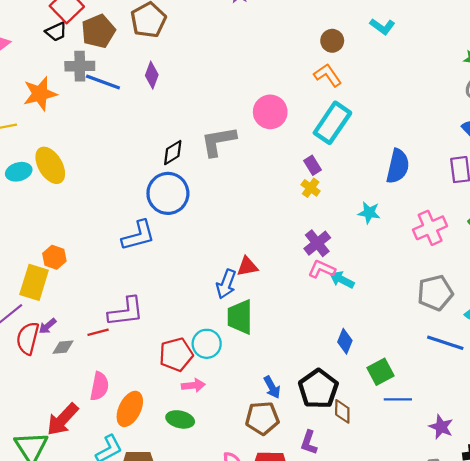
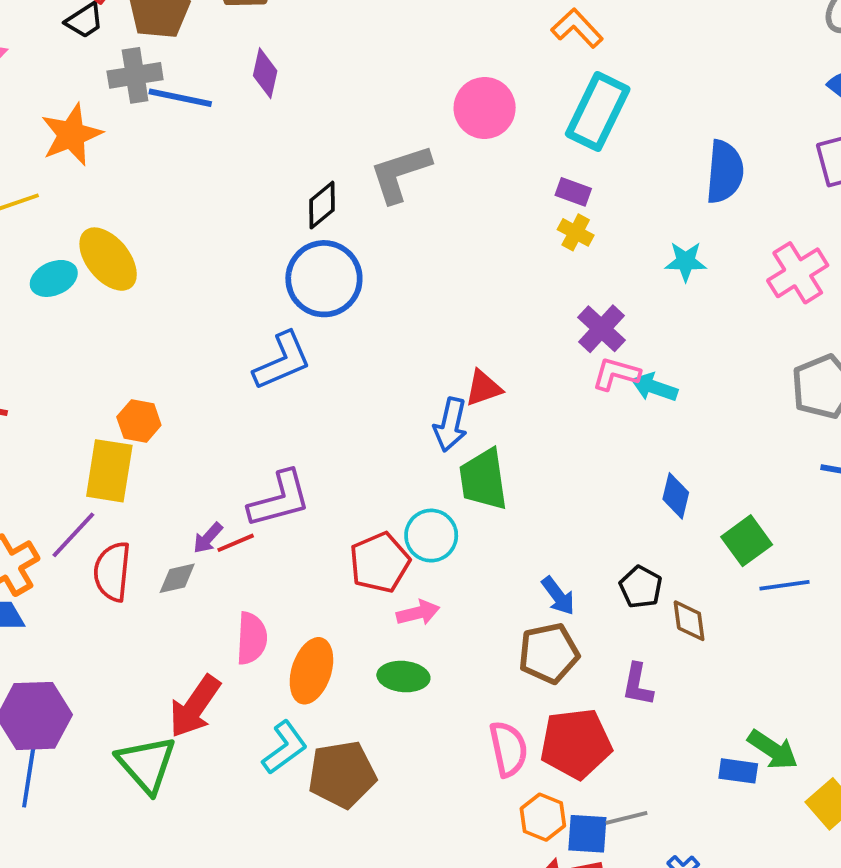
purple rectangle: (313, 165) -> (573, 192), turned -30
purple arrow: (48, 326) -> (208, 538), moved
black pentagon: (318, 389) -> (641, 587), size x0.6

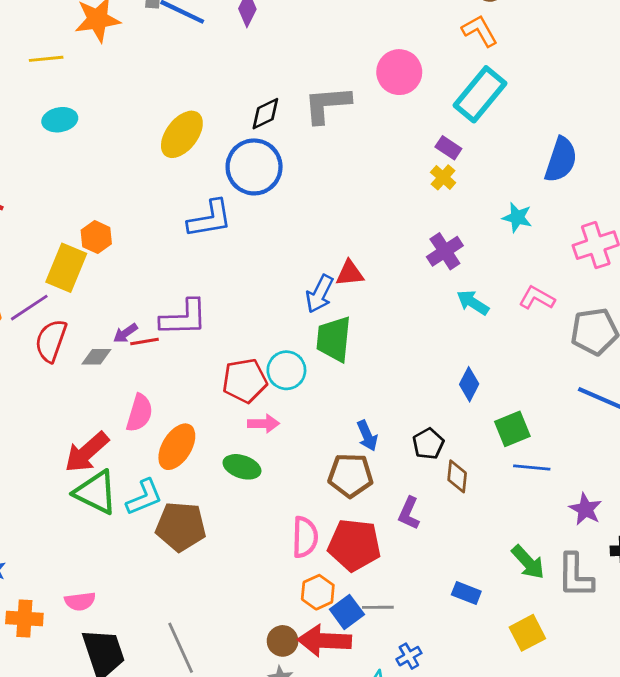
yellow ellipse: (108, 259) -> (182, 134), moved, turned 63
pink L-shape: (616, 374) -> (537, 298), moved
green arrow: (773, 750) -> (528, 562), moved
green triangle: (146, 764) -> (96, 492), moved, turned -36
blue square: (587, 834) -> (347, 612), turned 36

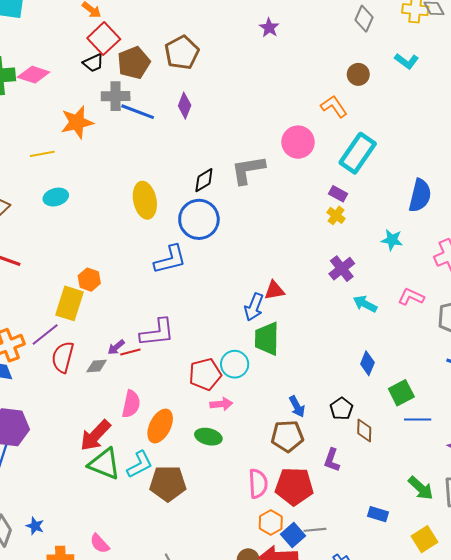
orange L-shape: (480, 31) -> (334, 106), moved
yellow ellipse: (182, 134) -> (145, 200), turned -44
pink semicircle: (80, 601) -> (100, 544), turned 60

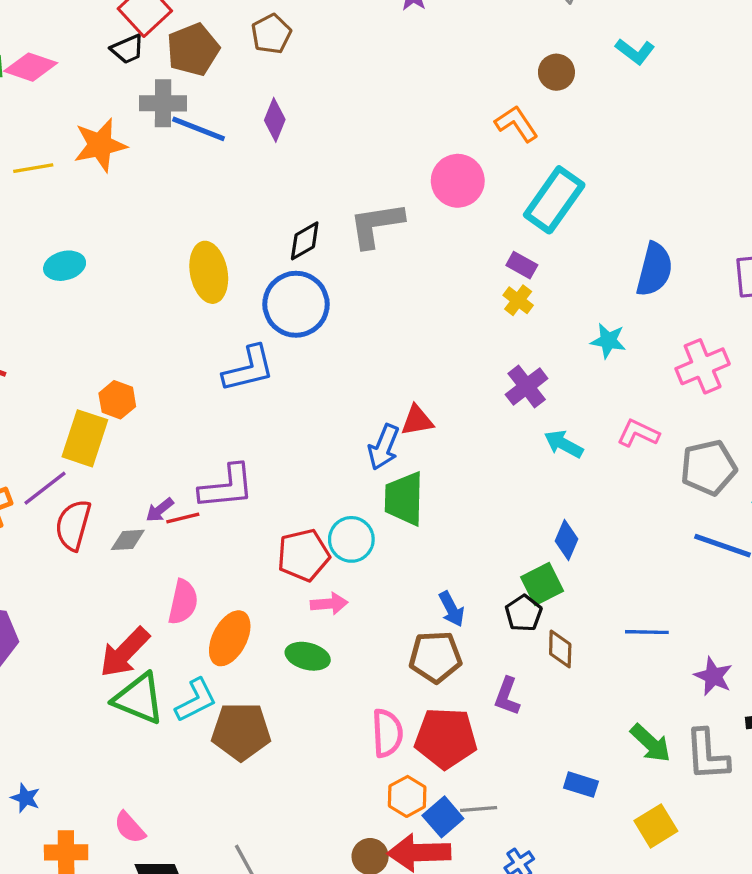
brown pentagon: (182, 53) -> (271, 34), size x0.7
yellow line: (42, 154) -> (33, 168), moved
green square: (401, 393) -> (542, 584), moved

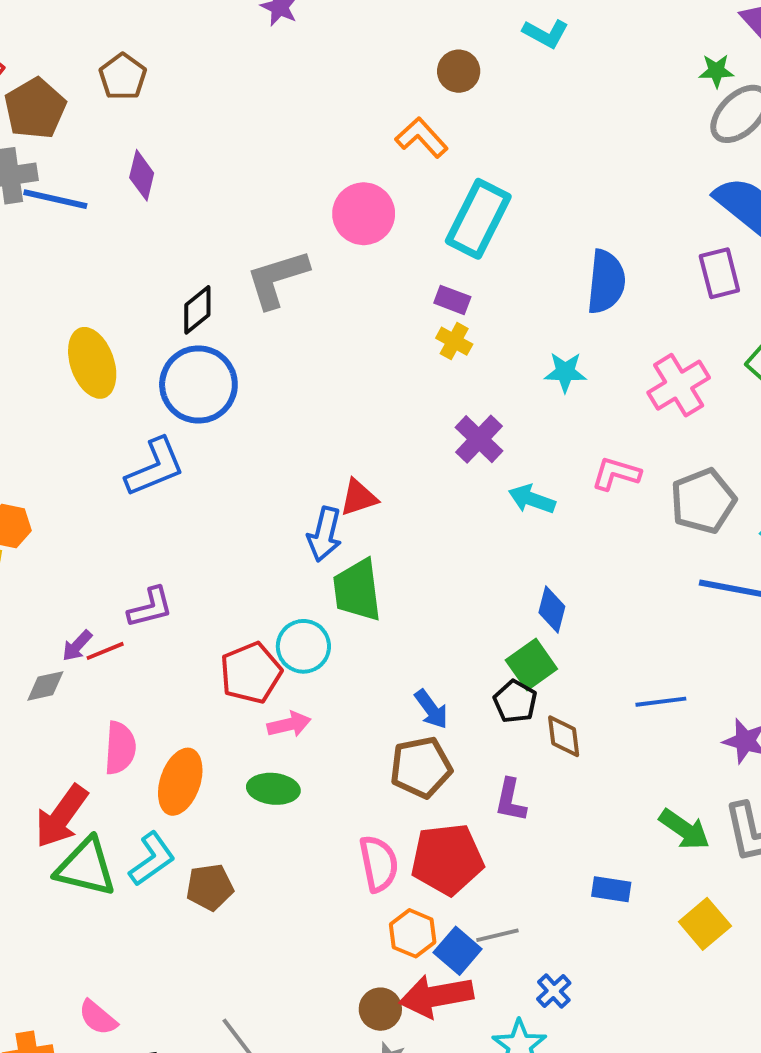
purple L-shape: (227, 487) -> (150, 607), size x0.7
brown pentagon: (241, 731) -> (210, 887), size x0.7

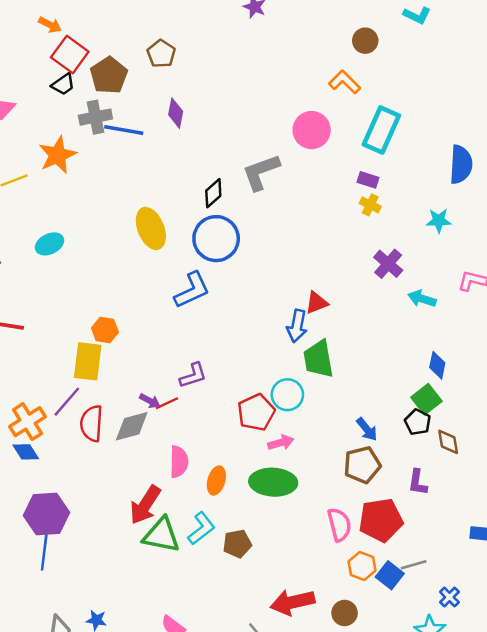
purple arrow: (77, 646) -> (150, 401), turned -102
gray diamond: (45, 686) -> (132, 426), size x1.5
orange ellipse: (180, 782) -> (216, 481), size x0.7
green ellipse: (273, 789) -> (273, 482), size x1.5
red arrow: (436, 996) -> (292, 602), moved

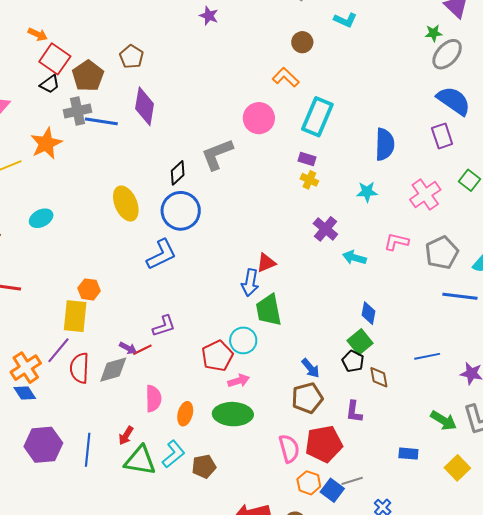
purple diamond: (176, 113) -> (145, 106), size x1.5
red arrow: (145, 505) -> (126, 435), size x0.6
blue line: (44, 550) -> (88, 450), moved

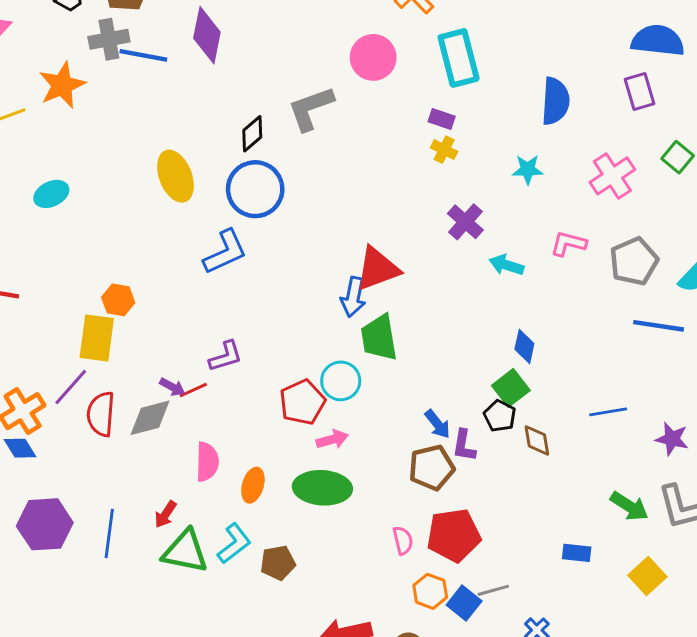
blue semicircle: (454, 101) -> (658, 41), turned -30
cyan rectangle: (317, 117) -> (459, 58), turned -39
red triangle: (266, 263) -> (377, 269), size x1.6
purple L-shape: (354, 412) -> (464, 446), moved
pink semicircle: (289, 449) -> (403, 540), size x0.7

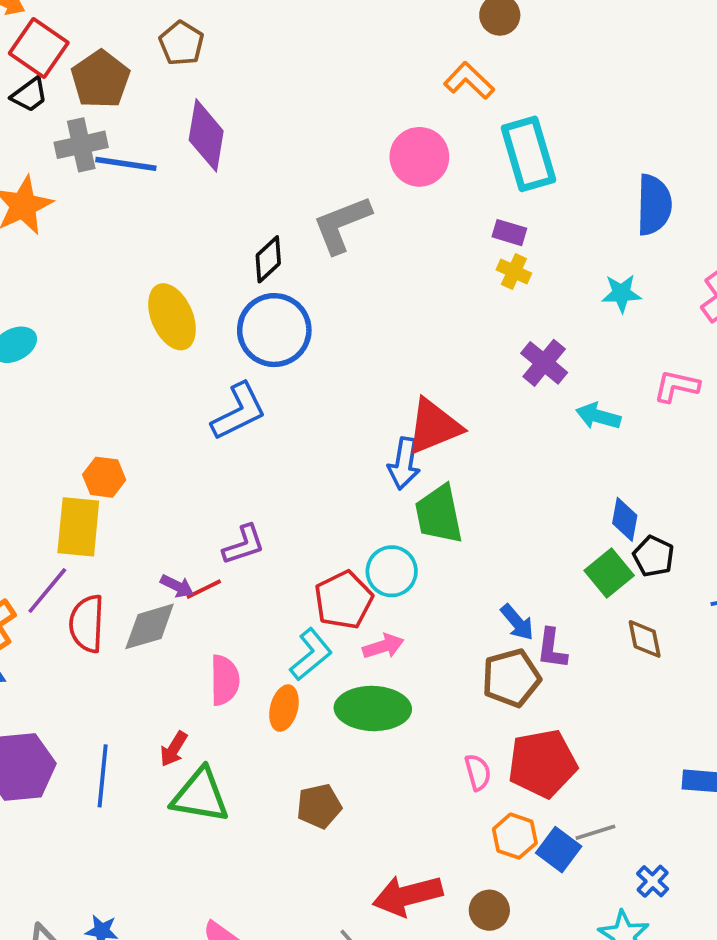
black pentagon: (500, 416) -> (654, 556), moved
cyan L-shape: (234, 544) -> (311, 654), moved

